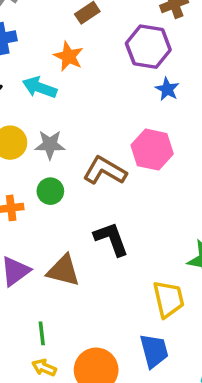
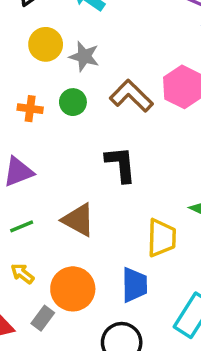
brown triangle: (63, 270) -> (78, 220), moved
green line: (42, 333) -> (22, 226), moved, turned 60

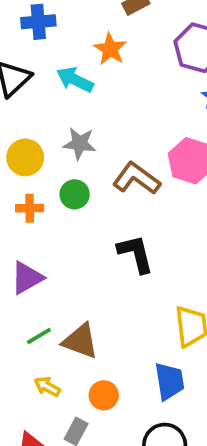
yellow circle: (46, 44) -> (25, 157), moved
brown triangle: (78, 220) -> (80, 341), moved
orange circle: (73, 289) -> (104, 395), size x0.6

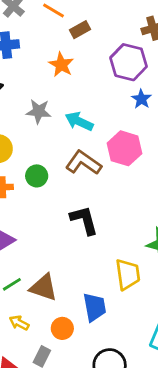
cyan arrow: (75, 80) -> (79, 121), moved
gray star: (80, 144) -> (39, 111), moved
blue trapezoid: (169, 381) -> (95, 307), moved

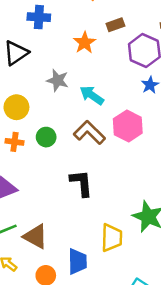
brown rectangle: (80, 30) -> (115, 25), moved

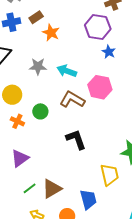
brown rectangle: (115, 25) -> (36, 17), moved
orange cross: (14, 142) -> (17, 121), turned 32
brown triangle: (35, 237) -> (52, 189), turned -45

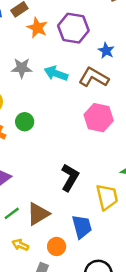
purple hexagon: (98, 27) -> (73, 28), moved
pink hexagon: (100, 87) -> (99, 118), moved
brown L-shape: (72, 100) -> (94, 77), moved
black L-shape: (76, 139) -> (70, 178), moved, turned 50

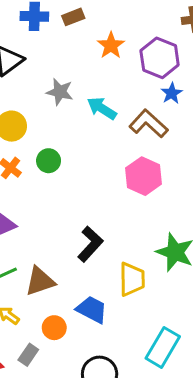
orange star: (37, 28) -> (111, 45), moved
purple hexagon: (73, 28) -> (160, 58), moved
blue trapezoid: (82, 227) -> (92, 310), turned -60

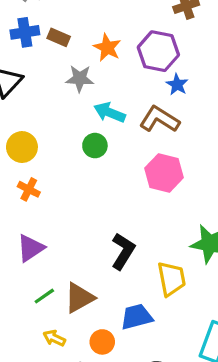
brown rectangle: (73, 17) -> (59, 37), moved, turned 55
gray star: (60, 92) -> (80, 79), moved
green circle: (49, 161) -> (95, 146), moved
blue trapezoid: (92, 310) -> (137, 317), turned -32

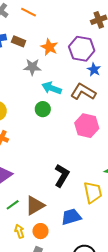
yellow arrow: (54, 338) -> (19, 231), turned 48
orange circle: (102, 342) -> (40, 231), moved

